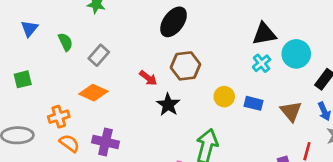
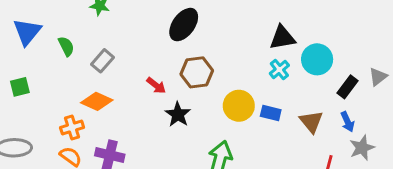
blue triangle: (29, 29) -> (27, 32), size x1.5
yellow circle: (224, 97) -> (239, 106), size x1.4
orange cross: (59, 117) -> (72, 127), moved

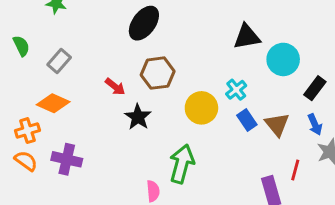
cyan cross: (279, 69) -> (236, 90), moved
blue rectangle: (271, 113) -> (247, 120), moved, turned 42

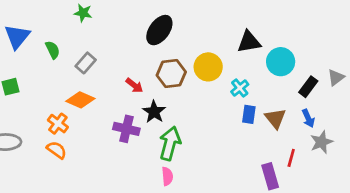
yellow circle: (201, 108) -> (208, 67), moved
blue rectangle: (247, 120) -> (249, 114), turned 42
orange cross: (27, 131) -> (58, 124), turned -36
purple cross: (67, 159) -> (126, 129), moved
green arrow: (182, 164) -> (170, 143), moved

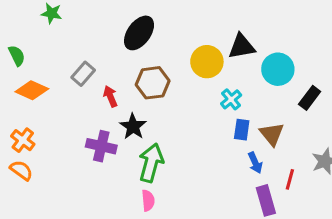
gray rectangle: (86, 63) -> (83, 74), moved
yellow circle: (208, 67) -> (207, 62), moved
red arrow: (134, 85) -> (110, 96), turned -150
orange diamond: (80, 100) -> (32, 90), moved
blue arrow: (308, 118) -> (255, 163), moved

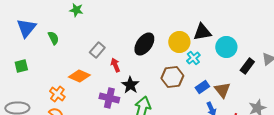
black ellipse: (139, 33) -> (144, 44), moved
brown hexagon: (153, 83) -> (172, 77), moved
orange diamond: (32, 90) -> (79, 76), moved
cyan cross: (231, 99) -> (193, 58), moved
blue rectangle: (242, 130) -> (202, 87), turned 48

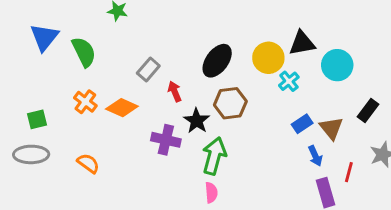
green semicircle: (53, 38) -> (84, 52), size x1.5
green square: (21, 66) -> (37, 119), moved
black rectangle: (247, 66) -> (368, 111), moved
brown hexagon: (172, 77) -> (230, 103), moved
orange cross: (57, 94) -> (85, 102), moved

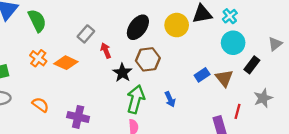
cyan circle: (337, 65) -> (233, 43), moved
cyan cross: (289, 81) -> (230, 16), moved
purple cross: (166, 140) -> (78, 117), moved
blue arrow: (315, 156) -> (170, 99), moved

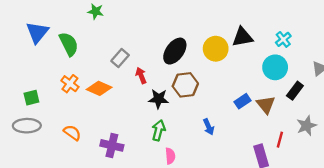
cyan cross: (230, 16) -> (283, 39), moved
black star: (122, 73) -> (159, 99), turned -30
green arrow: (136, 99) -> (159, 130), moved, size x0.7

